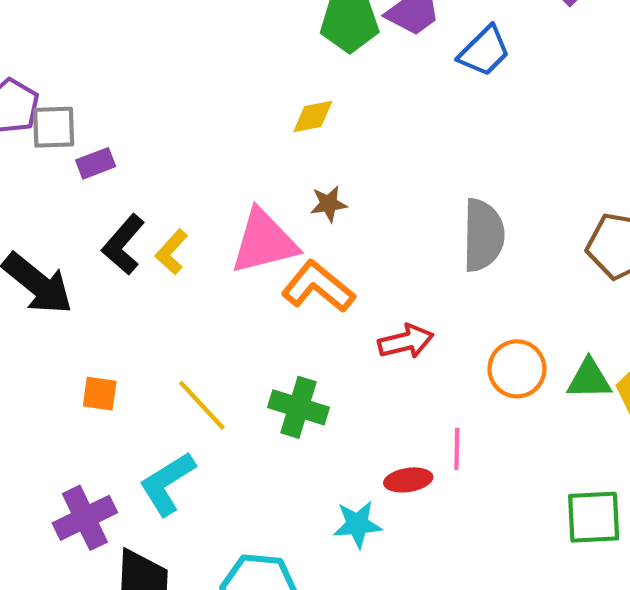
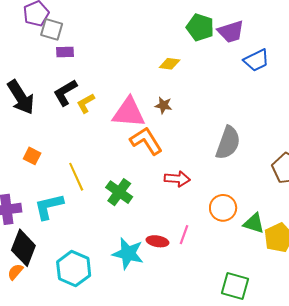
cyan star: (357, 524) -> (128, 253), size x1.4

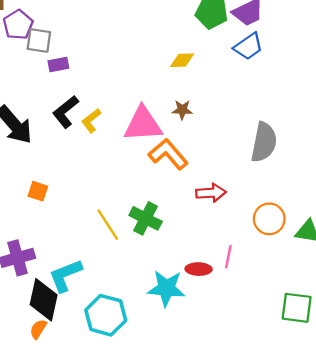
blue trapezoid: (256, 60) -> (248, 46), moved
yellow line: (76, 177) -> (108, 225), moved
cyan L-shape: (49, 206) -> (65, 275), moved

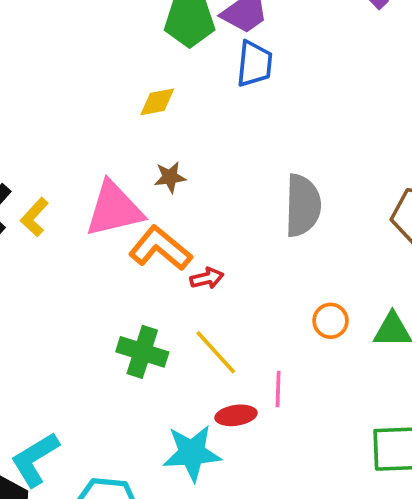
blue trapezoid: (248, 46) -> (254, 64), turned -40
red arrow: (211, 193) -> (207, 278), moved, size x0.7
orange circle: (269, 219) -> (331, 321), size x0.7
yellow line: (108, 225) -> (216, 352), moved

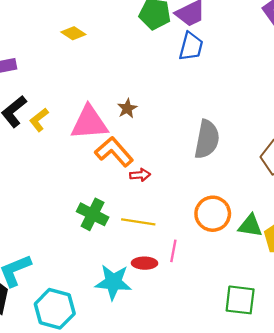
yellow diamond: (157, 102) -> (73, 33), moved, turned 35
brown star: (170, 177) -> (127, 108), turned -30
orange circle: (331, 321) -> (213, 214), size x1.6
yellow line: (216, 352) -> (138, 222), turned -48

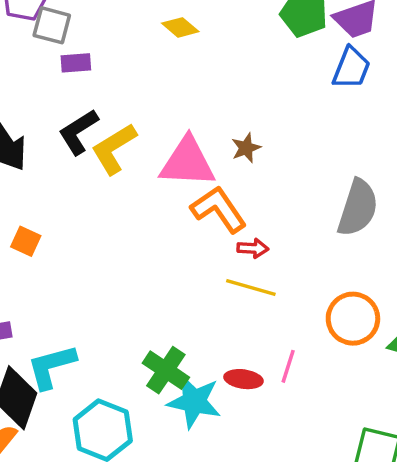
yellow L-shape: (39, 120) -> (114, 149), size x1.5
green cross: (93, 214) -> (166, 370), moved
yellow line: (138, 222) -> (251, 287), moved

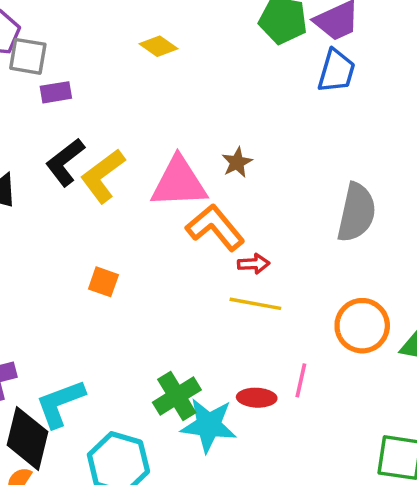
orange square: (26, 241) -> (103, 282), moved
green cross: (166, 370) -> (177, 396), turned 30

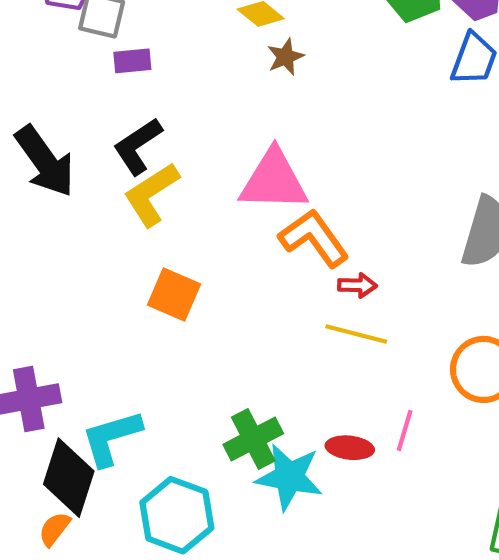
brown star: (237, 162) -> (285, 57), moved
yellow L-shape: (103, 176) -> (151, 194), moved
orange square: (103, 282) -> (174, 294), size x1.4

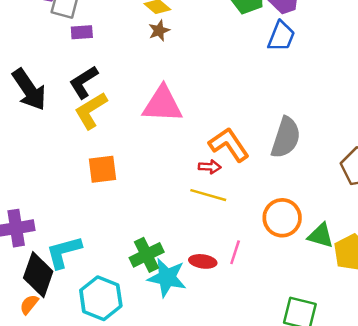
brown star: (285, 57) -> (159, 31), moved
orange L-shape: (314, 238) -> (229, 145), moved
orange square: (174, 294) -> (103, 169), turned -32

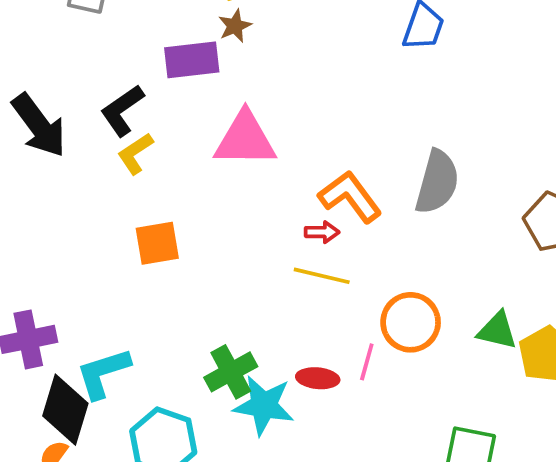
purple rectangle: (82, 32) -> (192, 60), moved, size x1.6
yellow L-shape: (91, 111) -> (135, 154), size x0.7
orange circle: (282, 218) -> (411, 322), moved

